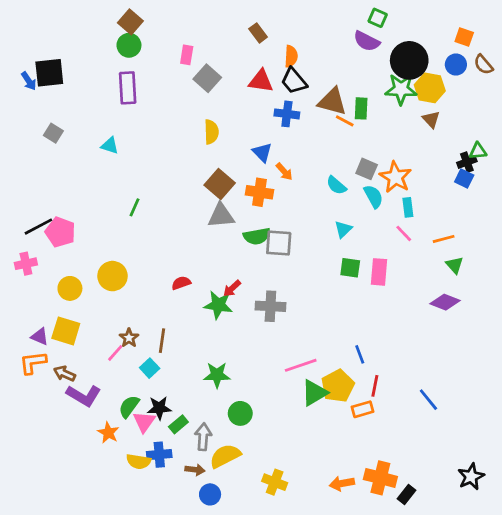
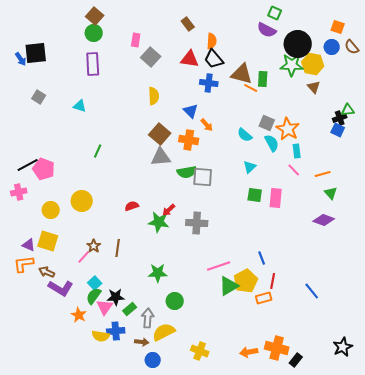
cyan square: (150, 368) -> (95, 283), moved

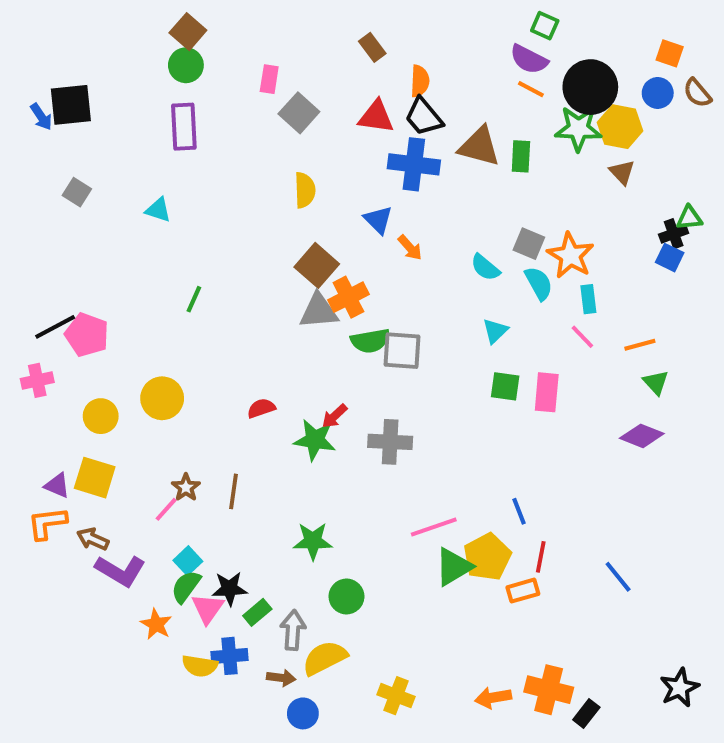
blue cross: (209, 83) -> (414, 164), size x1.4
orange line: (251, 88) -> (531, 89), moved
orange cross: (189, 140) -> (348, 297), moved, turned -36

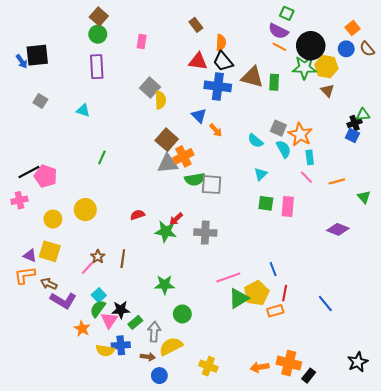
orange square: (670, 53) -> (352, 28), turned 32
gray square: (299, 113) -> (150, 87), moved
green triangle: (656, 382) -> (364, 197), moved

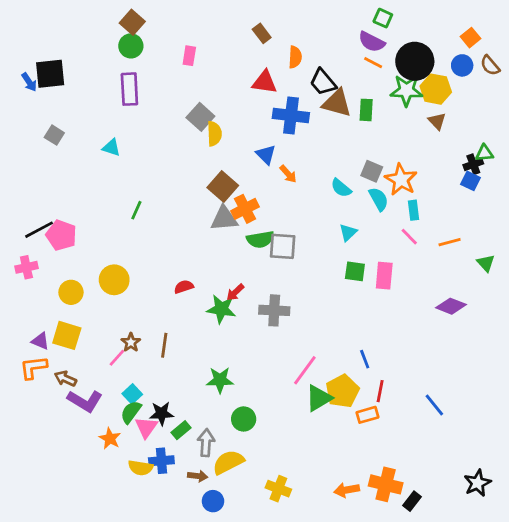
black trapezoid: (223, 61) -> (323, 82), moved
pink line: (228, 277) -> (305, 370), turned -35

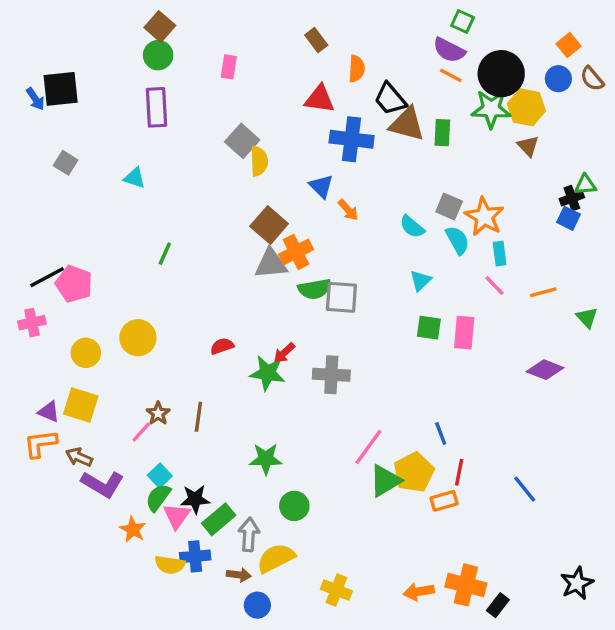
green rectangle: (181, 430) -> (219, 519), size x1.4

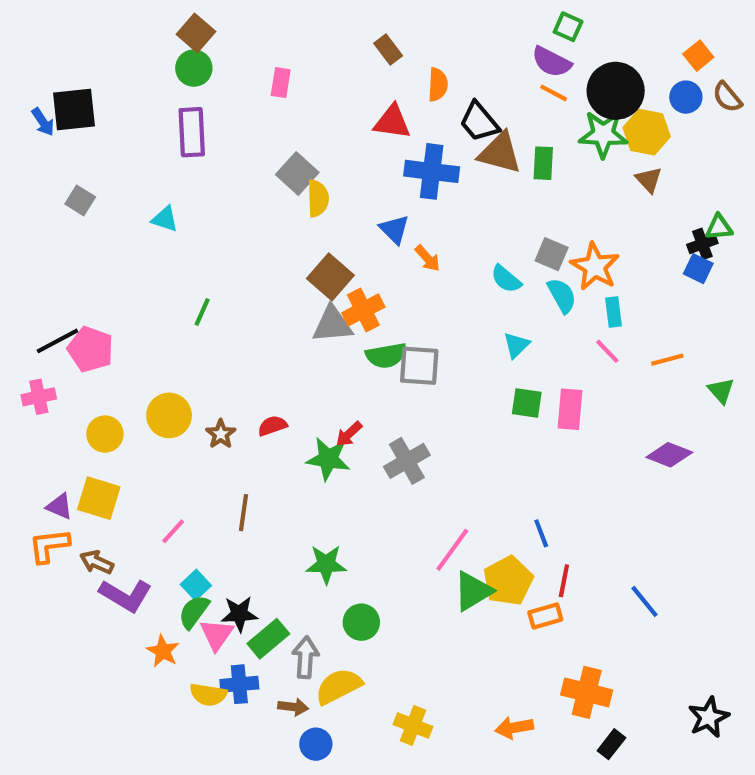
gray cross: (331, 375) -> (407, 461), turned -33
brown star: (158, 413) -> (221, 434), moved
orange cross: (466, 585) -> (587, 692), moved

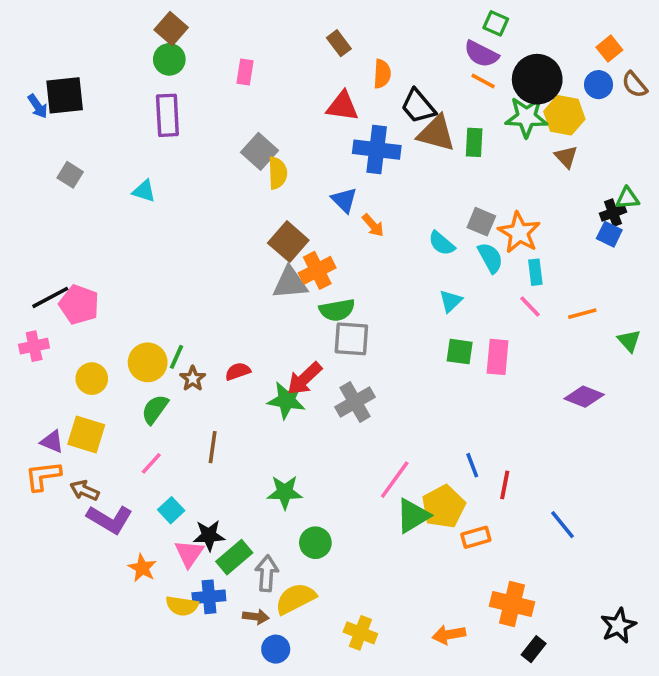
green line: (202, 312) -> (177, 357), moved
gray square: (419, 366) -> (351, 339), moved
red arrow: (349, 434) -> (305, 379), size x1.5
red line: (564, 581) -> (505, 485), moved
green semicircle: (194, 612) -> (155, 409), moved

